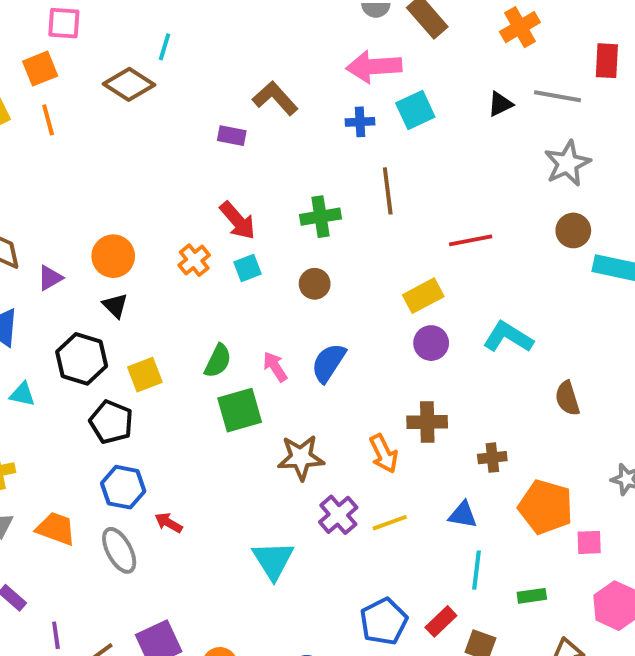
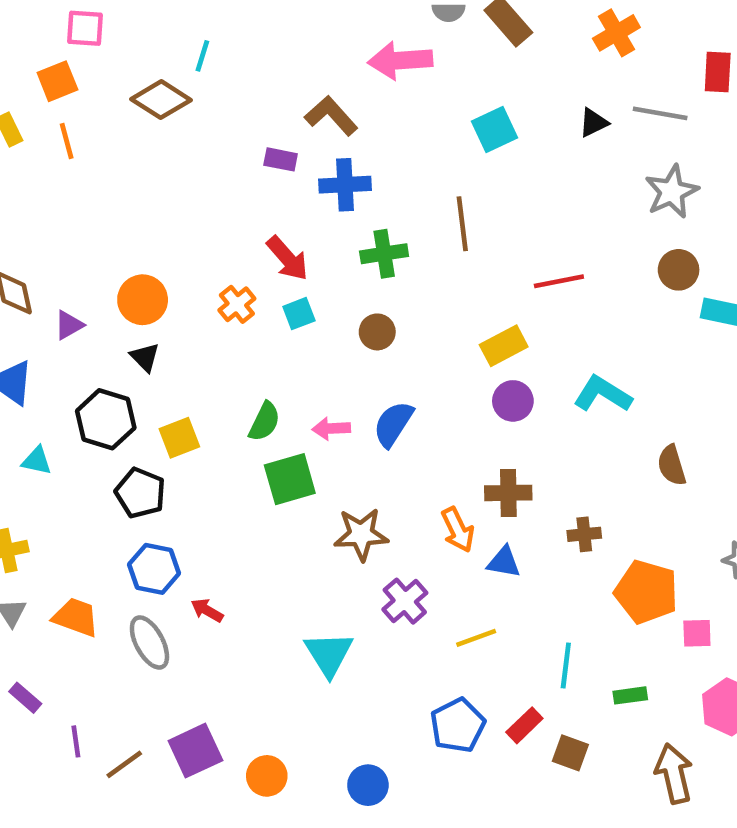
pink arrow: (374, 67) -> (400, 60), moved
blue cross: (360, 122) -> (345, 185), moved, size x1.5
pink arrow: (275, 367) -> (331, 429), turned -60
blue triangle: (463, 515) -> (504, 562), moved
yellow line: (390, 523) -> (476, 638), moved

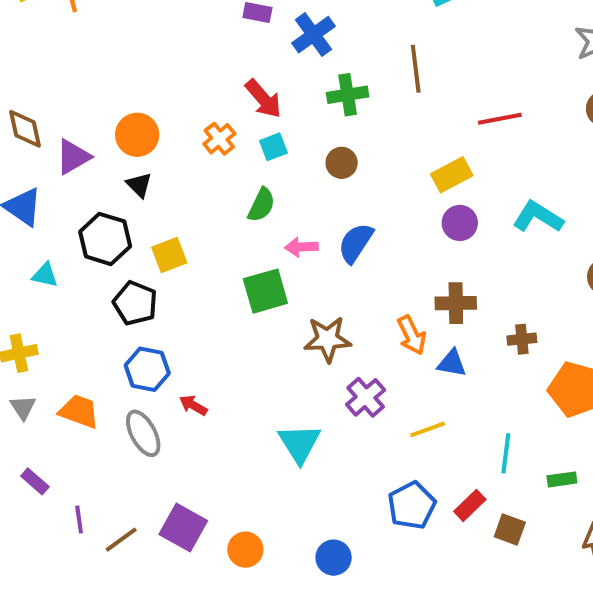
blue cross: (345, 185) -> (313, 35), turned -33
purple triangle: (69, 325) -> (73, 157), size x1.4
green semicircle: (264, 422) -> (261, 205), moved
purple square: (195, 751) -> (183, 528), turned -36

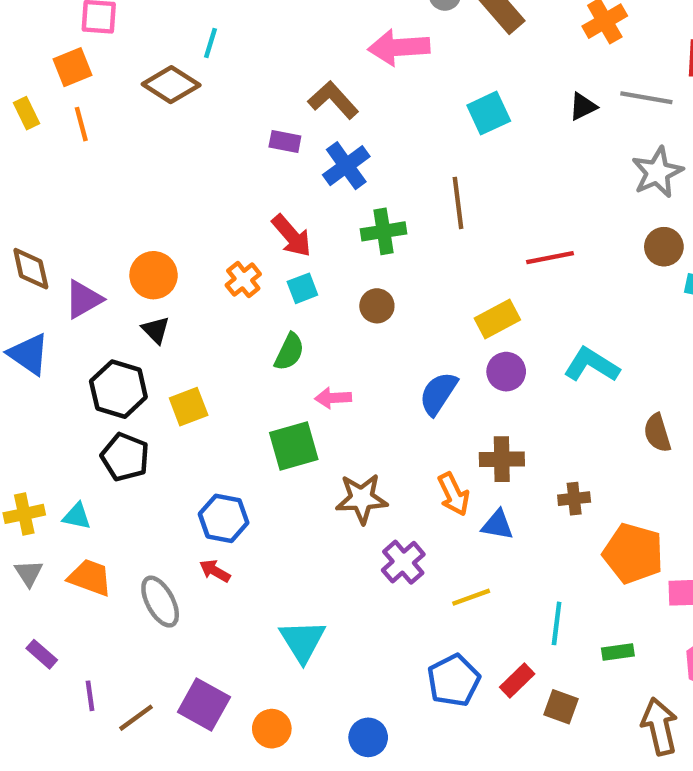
blue semicircle: (356, 243) -> (438, 393), moved
cyan triangle: (45, 275) -> (77, 516), moved
black pentagon: (135, 303) -> (125, 457), moved
blue hexagon: (147, 369) -> (224, 518), moved
cyan triangle: (299, 443) -> (302, 641), moved

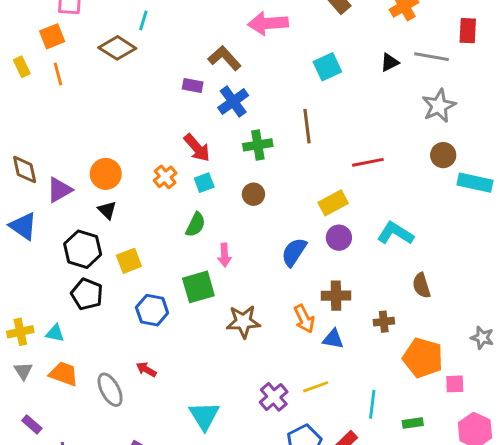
pink arrow: (333, 398) -> (224, 255), turned -90
brown semicircle: (657, 433) -> (421, 285), moved
blue hexagon: (224, 518) -> (152, 310), moved
purple cross: (403, 562) -> (274, 397), moved

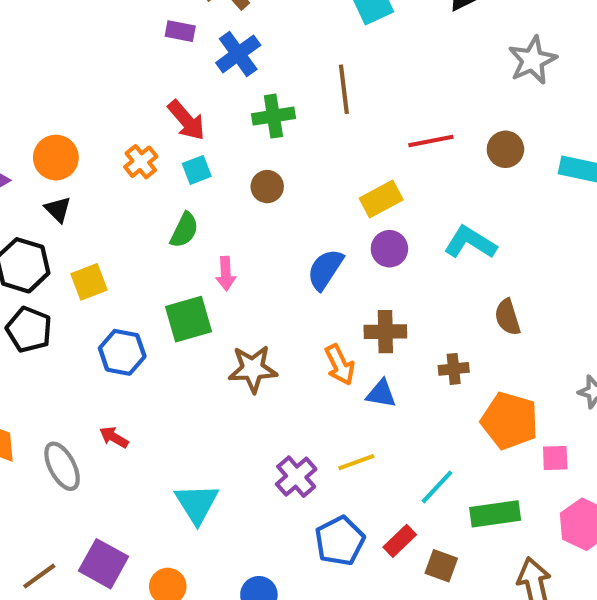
brown circle: (443, 155) -> (505, 149), moved
cyan line: (372, 404) -> (437, 487), turned 36
green rectangle: (413, 423) -> (495, 514), size x1.6

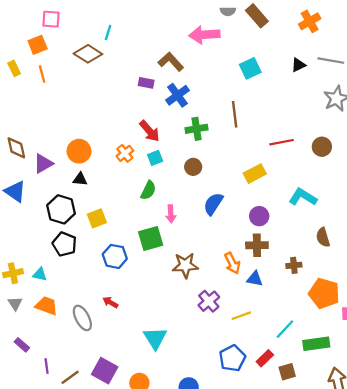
black triangle: (58, 209) -> (80, 179), turned -40
purple circle: (389, 249) -> (259, 216), moved
blue semicircle: (325, 269) -> (213, 204), moved
purple cross: (296, 477) -> (209, 301), moved
brown square: (441, 566) -> (287, 372), turned -36

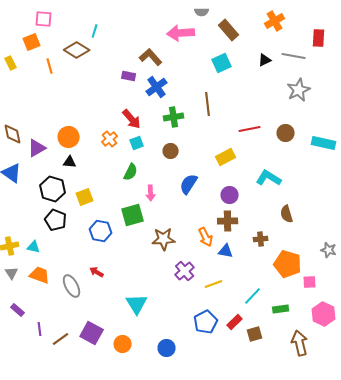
brown rectangle: (257, 16) -> (229, 30), moved
orange line: (42, 74) -> (50, 66), moved
green rectangle: (316, 344) -> (281, 309), size x0.7

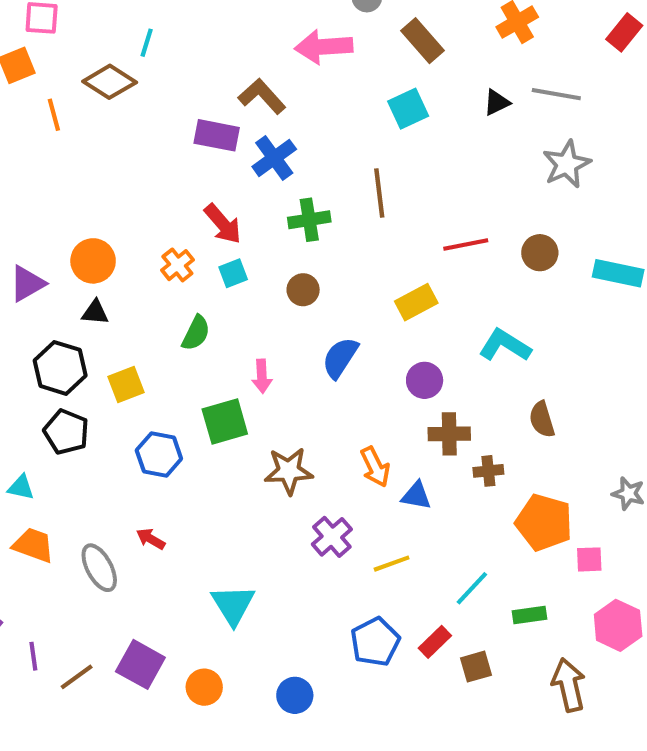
red rectangle: (319, 38) -> (624, 32), moved, turned 36
purple rectangle: (129, 76) -> (217, 135), size x1.5
green semicircle: (131, 172) -> (196, 333), moved
brown cross: (228, 221) -> (449, 434), moved

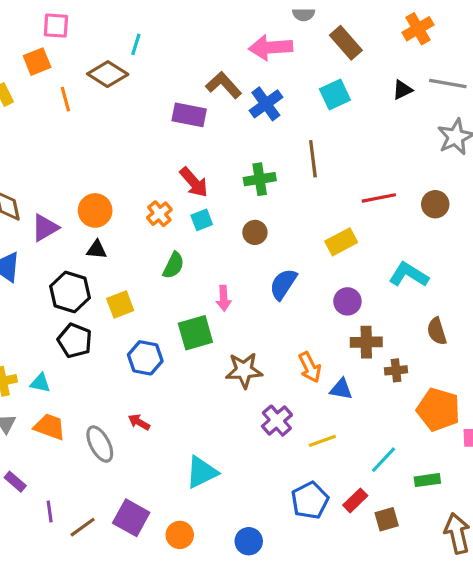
blue cross: (274, 158) -> (266, 104), moved
cyan triangle: (233, 605) -> (202, 472), turned 36

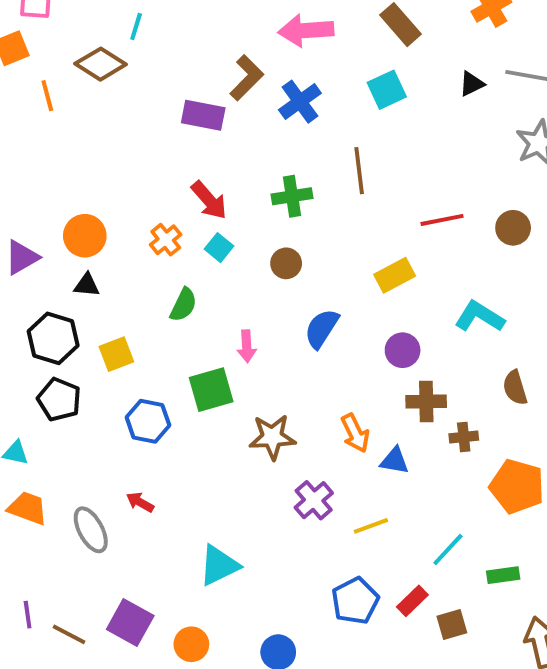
brown L-shape: (224, 85) -> (247, 78), turned 87
cyan square: (202, 220) -> (219, 248), turned -30
brown line: (83, 527) -> (69, 634), turned 64

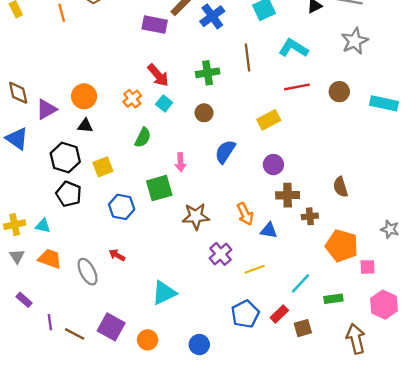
cyan L-shape: (480, 317) -> (293, 48), moved

